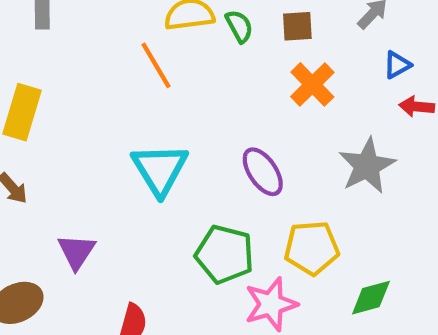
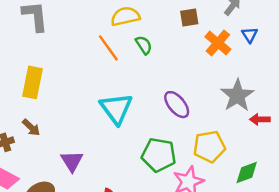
green semicircle: (239, 26) -> (144, 45), moved
blue triangle: (397, 65) -> (250, 35), turned -30
orange cross: (312, 84) -> (218, 43), moved
red arrow: (417, 107) -> (260, 119), moved

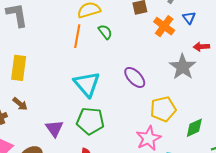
orange line: (108, 48) -> (77, 36), turned 50
red arrow: (260, 119) -> (201, 47), moved
green pentagon: (159, 155) -> (90, 121), moved

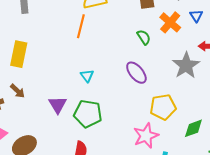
green semicircle: (105, 32) -> (144, 37), moved
cyan triangle: (87, 84) -> (87, 76), size x0.5
purple triangle: (54, 128) -> (58, 105), moved

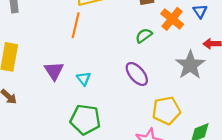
green semicircle: (144, 37) -> (144, 36), turned -91
purple triangle: (58, 105) -> (54, 71), moved

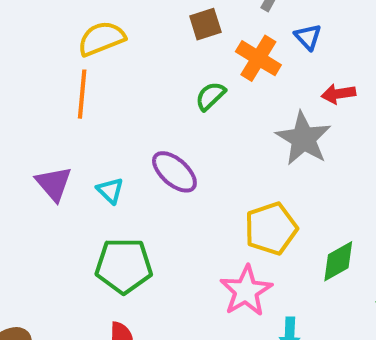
purple ellipse: (137, 74) -> (174, 172), moved

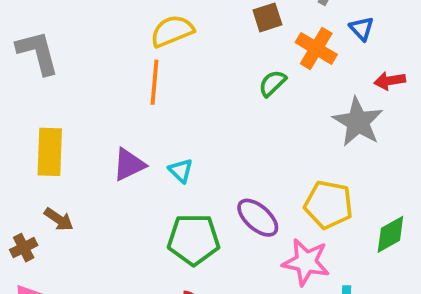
purple ellipse: (174, 172) -> (258, 218), moved
purple triangle: (54, 184) -> (129, 165), turned 45
yellow pentagon: (271, 229) -> (329, 205), turned 30
pink star: (246, 291) -> (306, 262), turned -30

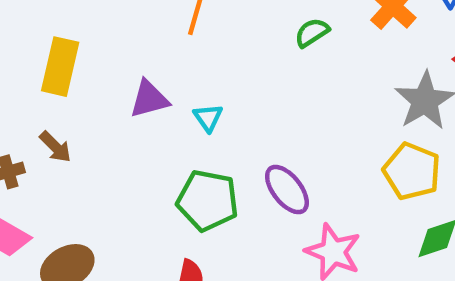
green semicircle: (272, 83) -> (312, 33), moved
yellow pentagon: (329, 205) -> (412, 171), moved

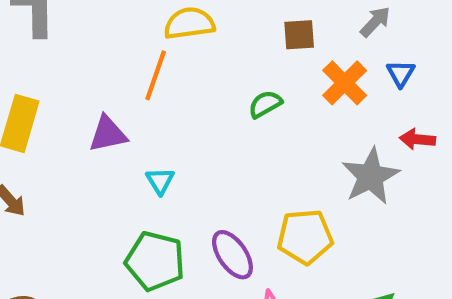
purple triangle: (149, 99) -> (108, 134), moved
yellow pentagon: (412, 171) -> (305, 237), moved, turned -30

